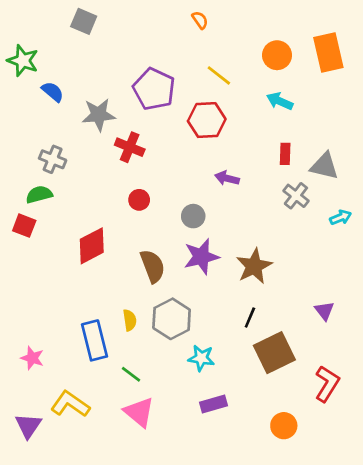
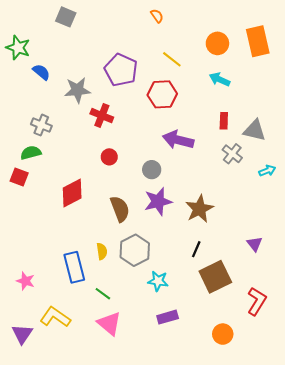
purple arrow: (227, 178) -> (178, 140), size x1.6

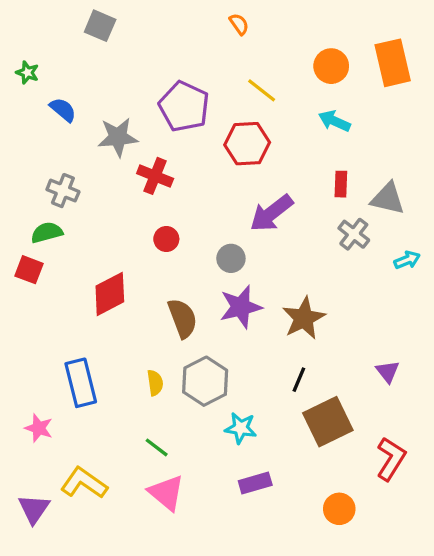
green star: (18, 48) -> (27, 73), size x0.6
purple arrow: (178, 140) -> (271, 213), turned -52
blue rectangle: (74, 267) -> (81, 383), moved

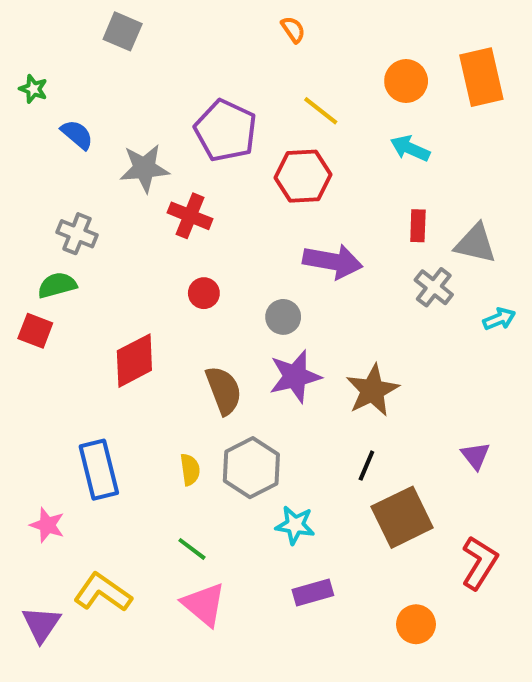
purple arrow: (271, 213) -> (333, 261), turned -132

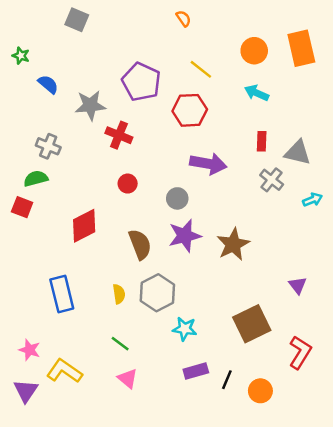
black line: (366, 466) -> (227, 380), moved
pink star: (47, 525) -> (30, 350), moved
pink triangle: (204, 604) -> (128, 378), size x0.7

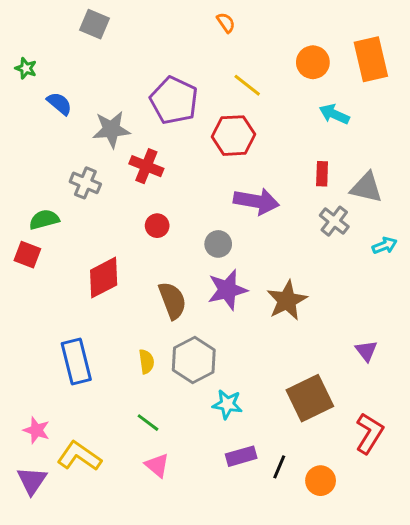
cyan arrow: (257, 93) -> (334, 114), moved
gray cross: (48, 146) -> (85, 183), moved

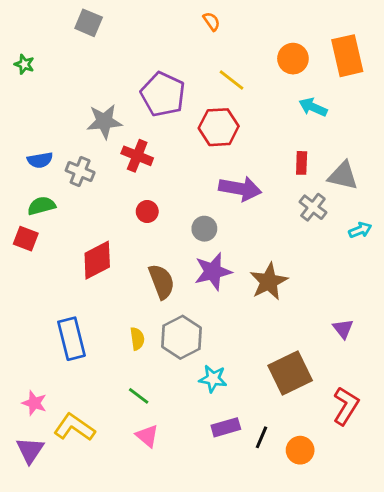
blue semicircle: (59, 103) -> (40, 160), moved, turned 130

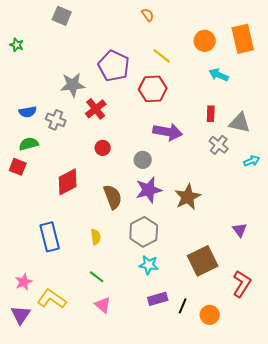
red cross: (137, 156) -> (96, 109), turned 30
gray hexagon: (181, 337) -> (144, 232), moved
pink star: (34, 403) -> (24, 282), turned 30

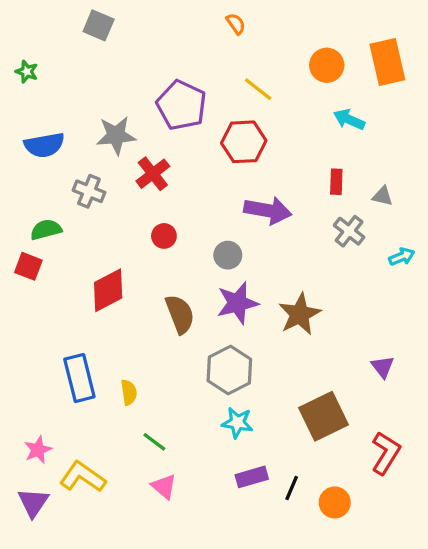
blue semicircle: (28, 112) -> (44, 145), moved, size x1.4
gray triangle: (240, 123) -> (383, 196), size x0.6
yellow semicircle: (96, 237) -> (129, 392), moved

